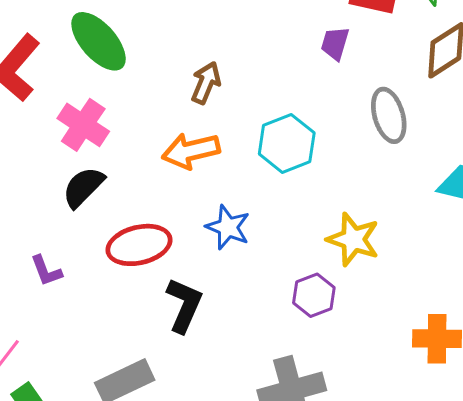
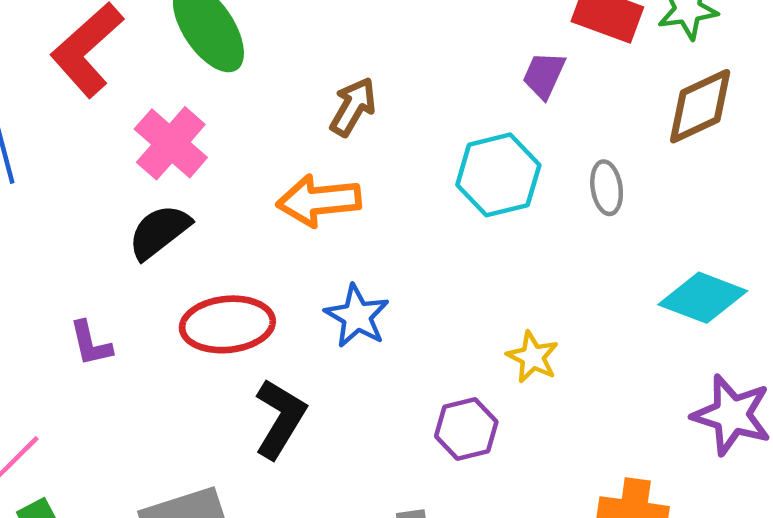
gray ellipse: (389, 115) -> (607, 188), size x0.7
cyan hexagon: (287, 143) -> (498, 175), moved
yellow star: (353, 239) -> (533, 357), size x0.7

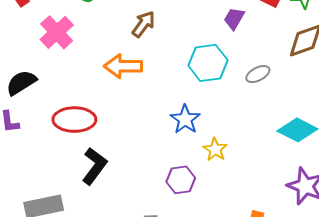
gray ellipse: (607, 188) -> (258, 74), turned 65
black semicircle: (159, 232) -> (21, 83), moved
blue star: (357, 316) -> (185, 119), moved

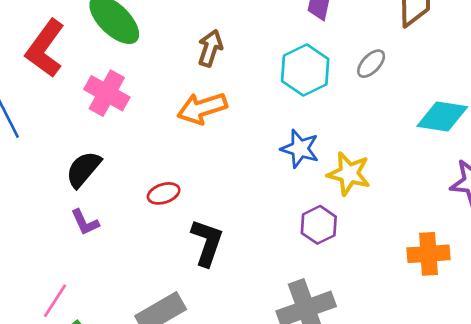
red ellipse: (74, 120) -> (164, 193), size x0.6
yellow star: (215, 149) -> (349, 174), size x1.4

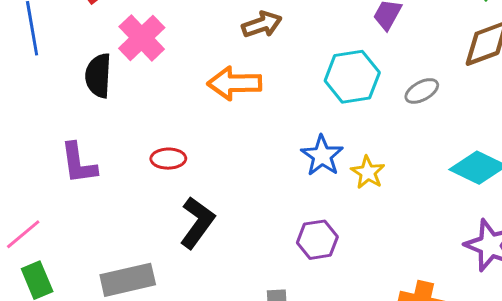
brown arrow: (210, 48) -> (262, 24), turned 36
black semicircle: (83, 169) -> (98, 76), moved, turned -54
yellow star: (349, 174) -> (368, 172), moved, size x0.7
purple L-shape: (85, 222) -> (79, 163), size x1.4

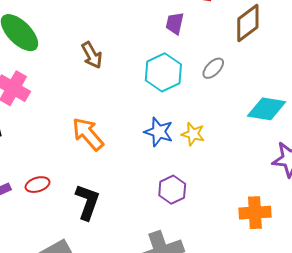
brown arrow: (262, 24) -> (92, 55), turned 96
orange arrow: (234, 83) -> (88, 134), moved, turned 66
red ellipse: (168, 159) -> (38, 185), moved

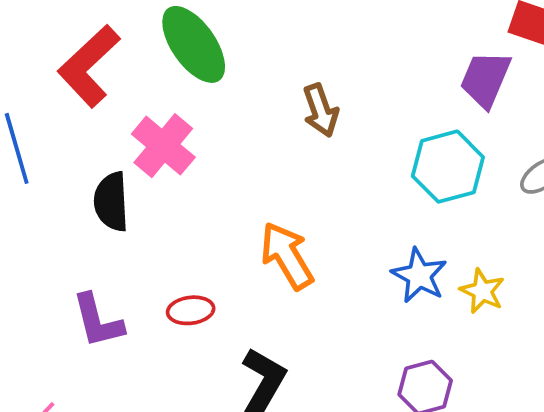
purple trapezoid: (175, 23) -> (485, 79), size x1.4
red ellipse: (38, 185) -> (191, 310), moved

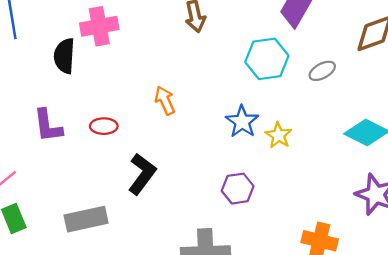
pink cross: (163, 146) -> (99, 26), turned 33
orange arrow: (287, 256) -> (165, 100), size x0.7

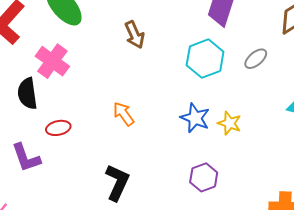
pink cross: (99, 26) -> (52, 61), turned -32
red ellipse: (104, 126) -> (58, 128), moved

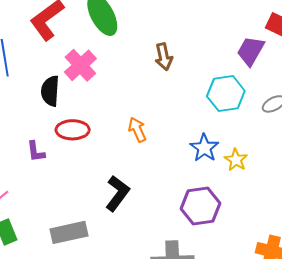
red ellipse: (58, 128) -> (73, 130), size x1.4
purple L-shape: (26, 158) -> (36, 152), size x0.7
purple hexagon: (204, 177) -> (200, 206), size x1.4

